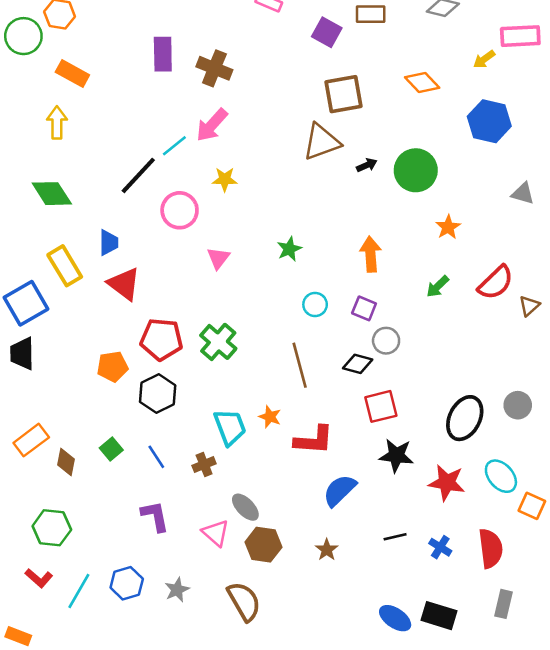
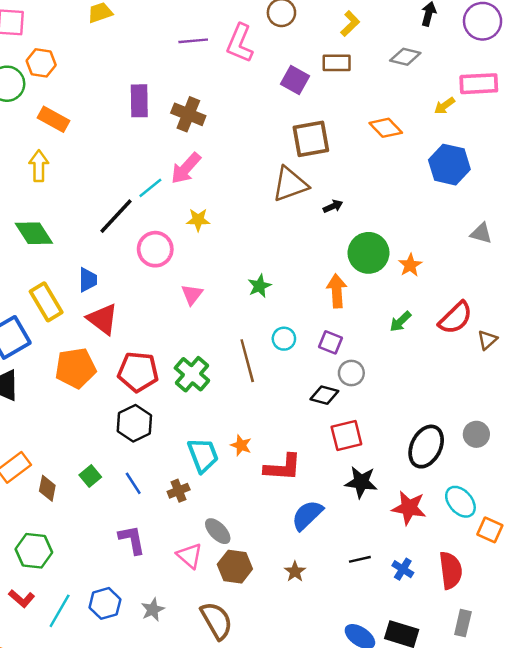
green circle: (416, 170) -> (369, 253), moved
brown line: (300, 365) -> (247, 361), moved
orange pentagon: (112, 366) -> (76, 368), moved, size x1.4

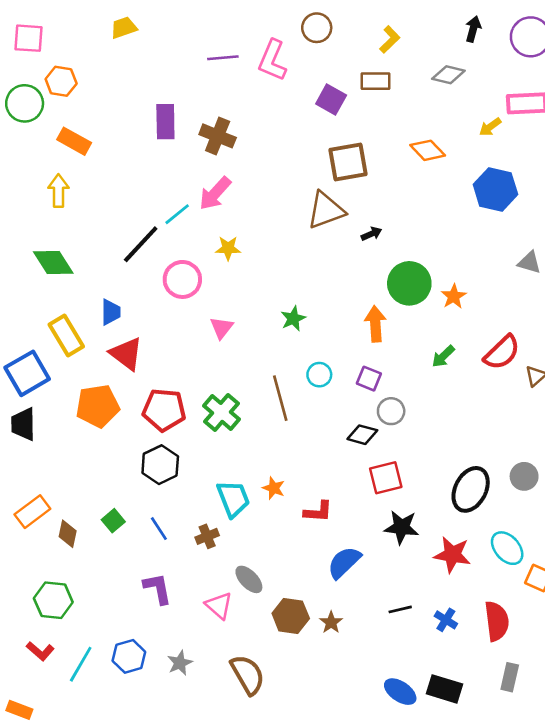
red L-shape: (283, 467) -> (318, 512), size x0.7
brown hexagon: (235, 567) -> (291, 616), moved

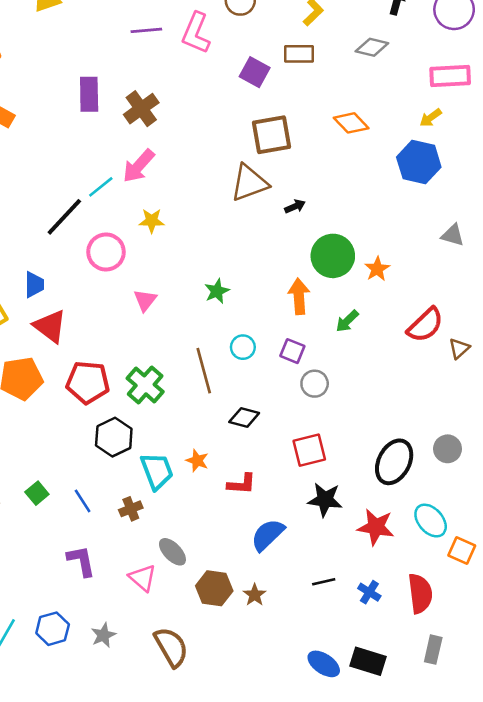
yellow arrow: (490, 127) -> (431, 118), moved
brown cross: (218, 136) -> (141, 109), turned 32
green arrow: (443, 356) -> (347, 321), moved
black diamond: (362, 435) -> (244, 418), moved
black hexagon: (160, 465) -> (114, 437), moved

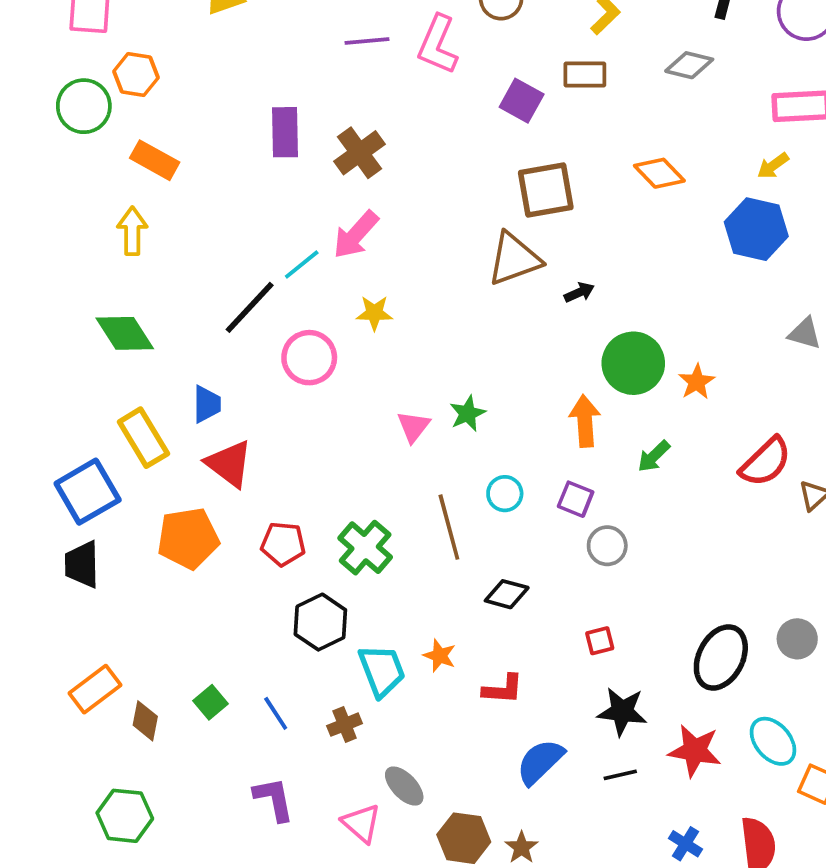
pink triangle: (145, 300) -> (414, 427), moved
red pentagon: (88, 382) -> (283, 544), size x0.7
red square: (309, 450) -> (600, 641), size x0.6
black line: (324, 582) -> (620, 775), moved

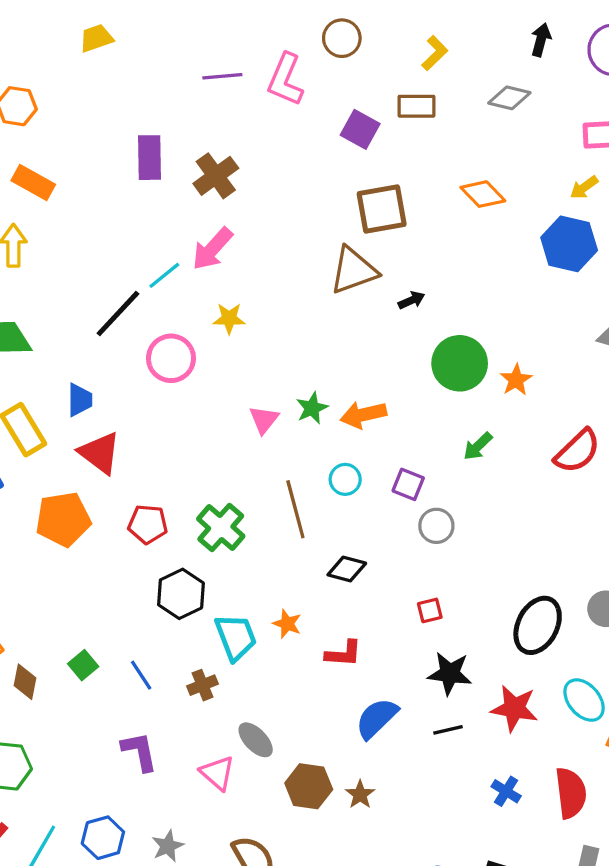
orange arrow: (585, 421) -> (363, 415), moved, turned -99

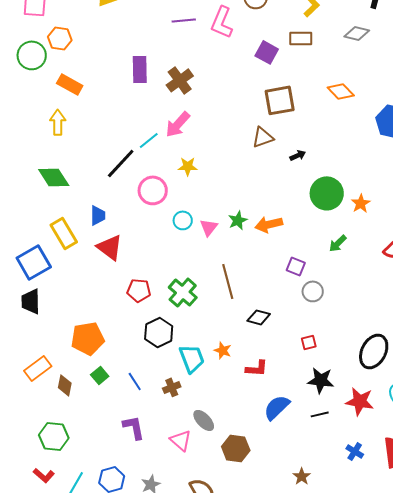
brown triangle: (353, 270) -> (263, 137), size x0.7
cyan circle: (345, 479) -> (183, 220), moved
orange pentagon: (63, 519) -> (88, 338), moved
brown star: (360, 795) -> (302, 476), moved

